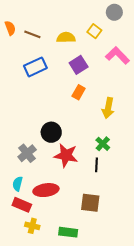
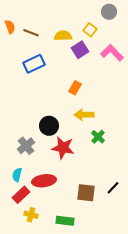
purple square: (79, 65) -> (80, 50), moved
yellow arrow: (108, 108) -> (84, 115), moved, turned 78
black line: (96, 165) -> (113, 188), moved, turned 40
red rectangle: (22, 205) -> (21, 195), turned -66

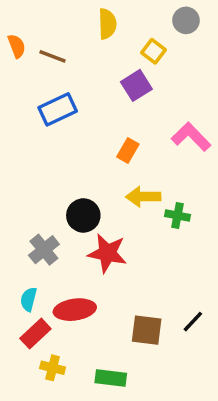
yellow semicircle: (63, 36) -> (107, 24), moved, turned 90
pink L-shape: (112, 53) -> (191, 137), moved
green cross: (98, 137) -> (177, 215), moved, turned -32

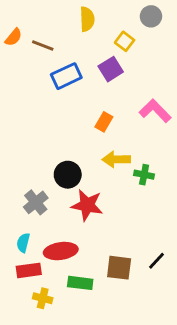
orange semicircle: (17, 46) -> (14, 37), turned 60
blue rectangle: (58, 109) -> (66, 76), moved
red rectangle: (35, 334) -> (29, 270), turned 35
green rectangle: (111, 378) -> (80, 283), moved

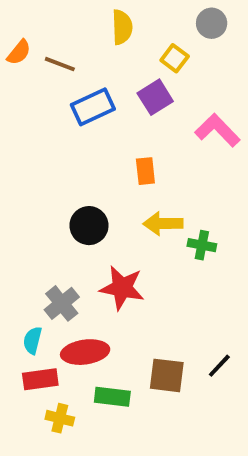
pink L-shape: (155, 111) -> (217, 130), moved
orange rectangle: (104, 122) -> (145, 171), turned -36
black circle: (68, 175) -> (89, 226), moved
gray cross: (36, 202) -> (62, 303), moved

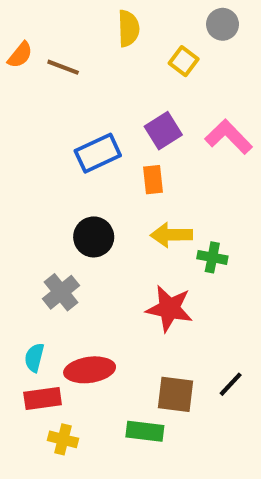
purple square: (155, 97) -> (163, 131), moved
blue rectangle: (93, 107) -> (98, 153), moved
red star: (122, 288) -> (169, 309), moved
gray cross: (62, 303) -> (61, 292), moved
green rectangle: (112, 397) -> (145, 431), moved

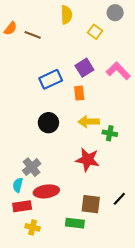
gray cross: (61, 292) -> (32, 167), moved

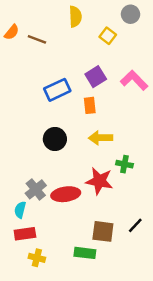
green cross: (110, 133) -> (124, 164), moved
red ellipse: (46, 191) -> (66, 194), moved

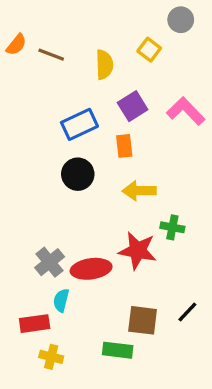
yellow semicircle: (75, 17) -> (104, 65), moved
black circle: (55, 139) -> (78, 174), moved
cyan semicircle: (20, 210) -> (61, 300), moved

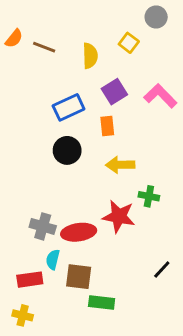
gray cross: (50, 262) -> (43, 226), turned -35
brown square: (143, 320) -> (79, 277), moved
yellow cross: (51, 357) -> (23, 315), moved

